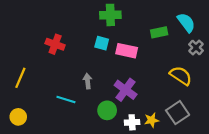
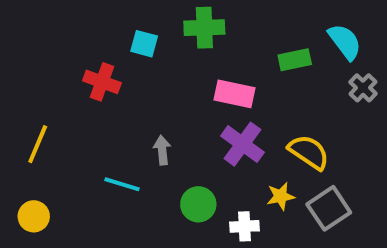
cyan square: (102, 43) -> (144, 44), moved
yellow semicircle: (181, 76) -> (309, 152), moved
purple cross: (126, 90) -> (242, 144), moved
yellow star: (152, 120) -> (281, 196), moved

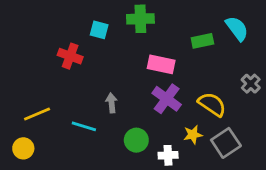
gray cross: (363, 88) -> (251, 84), moved
yellow line: (38, 144) -> (37, 114), moved, turned 44

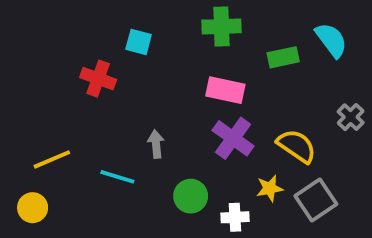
green cross: (140, 19) -> (221, 26), moved

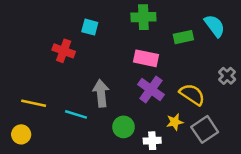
gray arrow: (156, 144) -> (101, 93), size x1.5
yellow line: (52, 159) -> (34, 103), turned 35

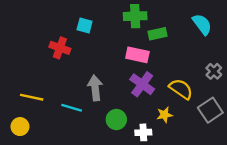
green rectangle: (183, 37) -> (157, 34), moved
gray square: (205, 129) -> (210, 110), moved

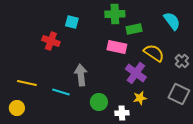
purple cross: (142, 84) -> (136, 73), moved
yellow semicircle: (181, 89) -> (154, 53), moved
gray square: (210, 110) -> (179, 94), turned -30

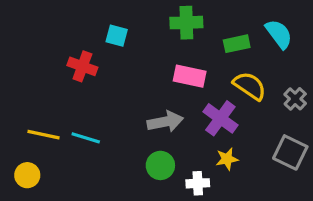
green rectangle: (134, 29) -> (237, 44), moved
gray arrow: (81, 75) -> (165, 122), moved, turned 85
cyan line: (61, 92) -> (86, 138), moved

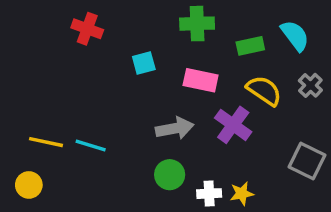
cyan square: (117, 36) -> (144, 63), moved, turned -30
red cross: (82, 66) -> (87, 29), moved
gray cross: (295, 99) -> (310, 85), moved
yellow star: (227, 159) -> (242, 194), moved

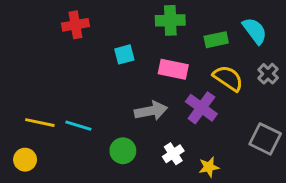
red cross: (87, 29) -> (75, 25), turned -30
green circle: (170, 175) -> (123, 151), moved
white cross: (209, 194) -> (173, 154), moved, turned -30

